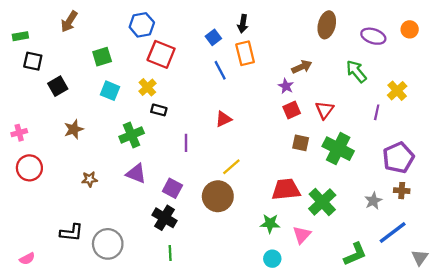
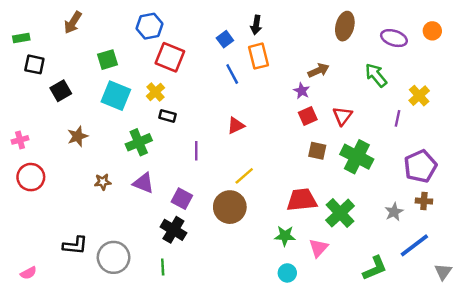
cyan square: (110, 91) -> (116, 96), size x1.4
brown star: (90, 179) -> (103, 182), moved
green line: (170, 253) -> (163, 267), moved

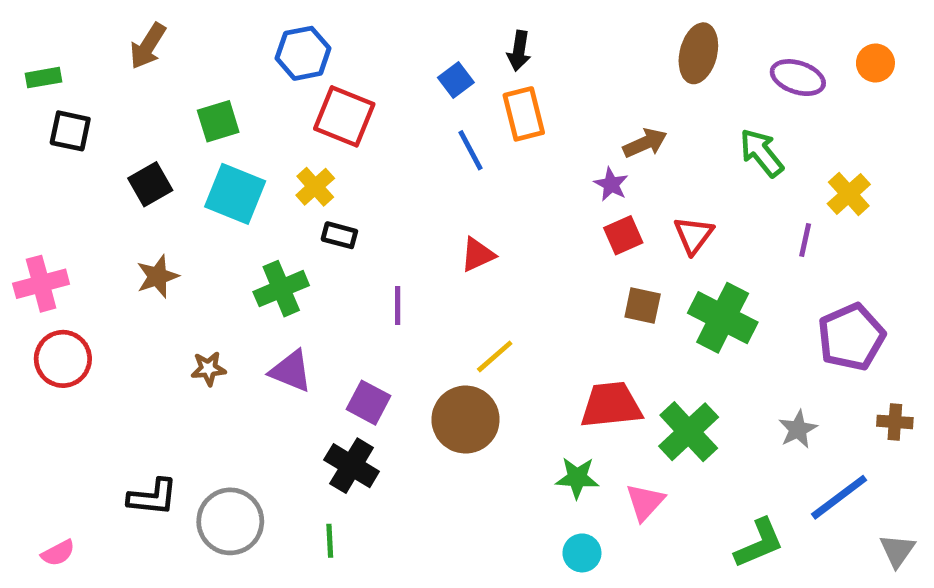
black square: (61, 91) -> (150, 184), moved
pink cross: (20, 140) -> (41, 284), size x1.5
brown cross: (424, 201) -> (895, 422), moved

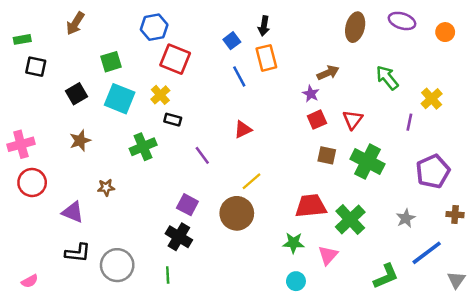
purple ellipse: (798, 78) -> (402, 21), moved
purple line: (398, 306) -> (202, 155), turned -36
purple triangle: (291, 371) -> (73, 212), moved

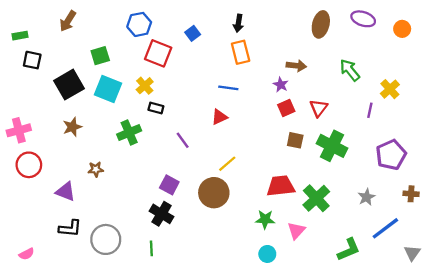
blue square: (232, 41) -> (193, 33), moved
brown arrow: (328, 73) -> (296, 66), turned 30
blue line: (239, 76) -> (228, 88), moved, turned -54
black square: (76, 94) -> (69, 85), size x1.5

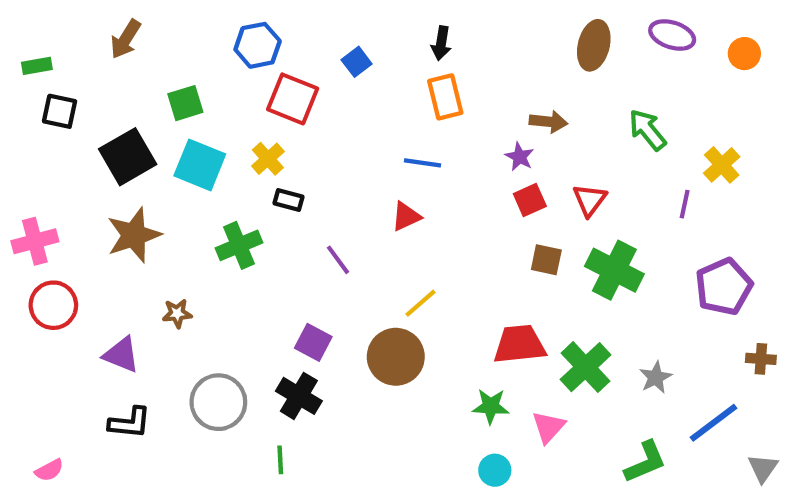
brown star: (72, 127) -> (134, 235), size x1.5
gray star: (366, 197) -> (656, 377), moved
gray circle: (106, 239) -> (218, 402), moved

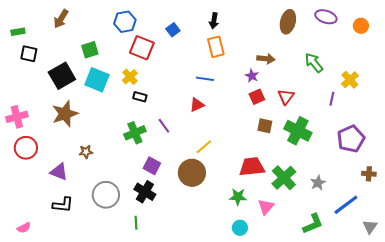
green cross: (239, 245) -> (135, 133), moved

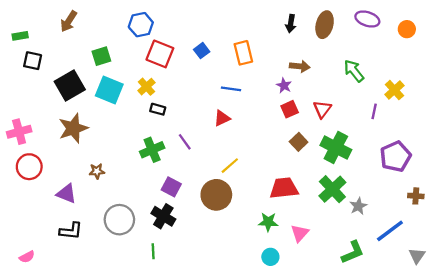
black arrow: (214, 21) -> (291, 24), moved
blue square: (173, 30) -> (202, 51), moved
brown square: (265, 126) -> (299, 142), turned 35
green cross: (284, 178) -> (332, 189), moved

